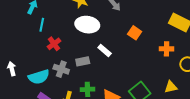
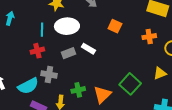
cyan line: (42, 25) -> (42, 30), moved
red cross: (54, 44) -> (37, 51), turned 32
gray rectangle: (83, 61) -> (69, 53), moved

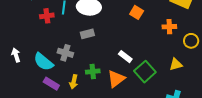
white rectangle: (88, 49) -> (125, 57), moved
red cross: (37, 51) -> (47, 16), moved
cyan semicircle: (28, 86) -> (43, 62), turned 60

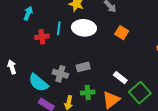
orange square: (137, 12) -> (122, 33), moved
gray rectangle: (87, 34) -> (83, 67), moved
white arrow: (16, 55) -> (12, 67), moved

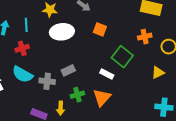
cyan line: (59, 28) -> (26, 25), moved
cyan semicircle: (38, 83) -> (22, 74), moved
green square: (140, 93) -> (122, 57), moved

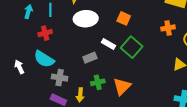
green square: (122, 57) -> (132, 47), moved
white rectangle: (107, 74) -> (109, 44), moved
gray cross: (47, 81) -> (60, 78), moved

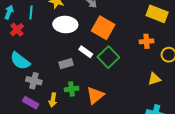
orange square: (124, 18) -> (103, 28), size x1.6
red cross: (45, 33) -> (17, 30), moved, turned -32

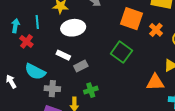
orange square: (103, 28) -> (131, 19), moved
orange cross: (146, 41) -> (156, 30), turned -32
white rectangle: (86, 52) -> (63, 55), moved
orange triangle: (95, 95) -> (155, 82), moved, turned 48

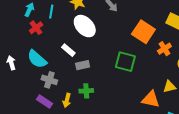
white ellipse: (73, 28) -> (85, 26), turned 40
green square: (121, 52) -> (125, 62), turned -35

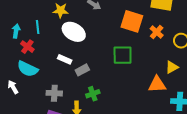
cyan semicircle: (37, 59) -> (28, 69), moved

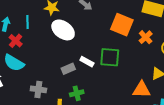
white rectangle: (65, 59) -> (87, 62), moved

